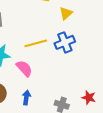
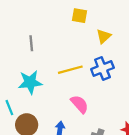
pink semicircle: (24, 68) -> (79, 104), moved

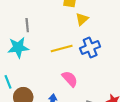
yellow triangle: (104, 36) -> (82, 19), moved
cyan star: (30, 82) -> (18, 47), moved

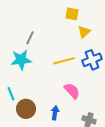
gray line: (27, 25) -> (30, 38), turned 32

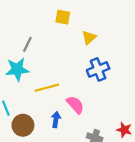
yellow square: (72, 14) -> (63, 17), moved
yellow line: (64, 61) -> (47, 88), moved
blue arrow: (55, 113) -> (56, 120), moved

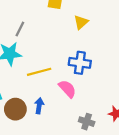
blue cross: (98, 69) -> (80, 63), moved, turned 30
blue arrow: (56, 120) -> (39, 106), moved

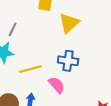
yellow triangle: (81, 22) -> (69, 23), size x1.5

